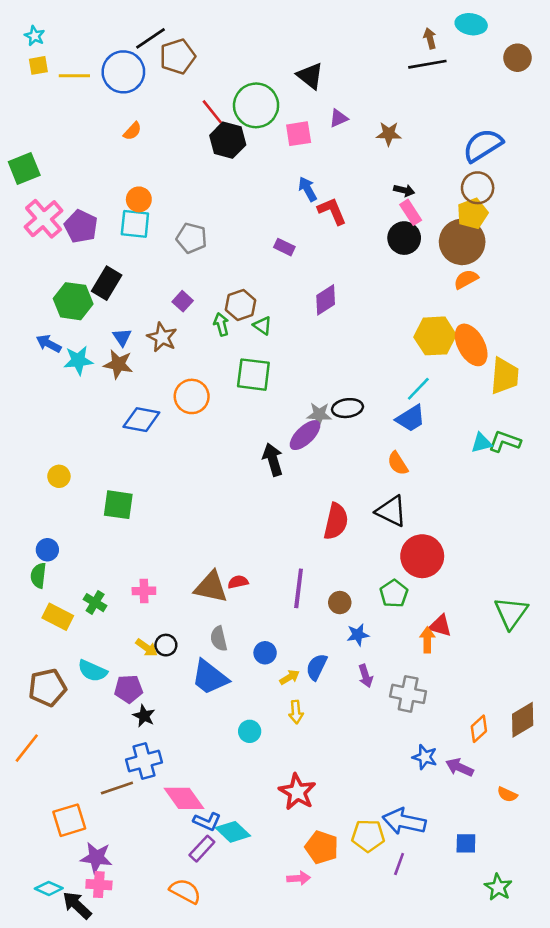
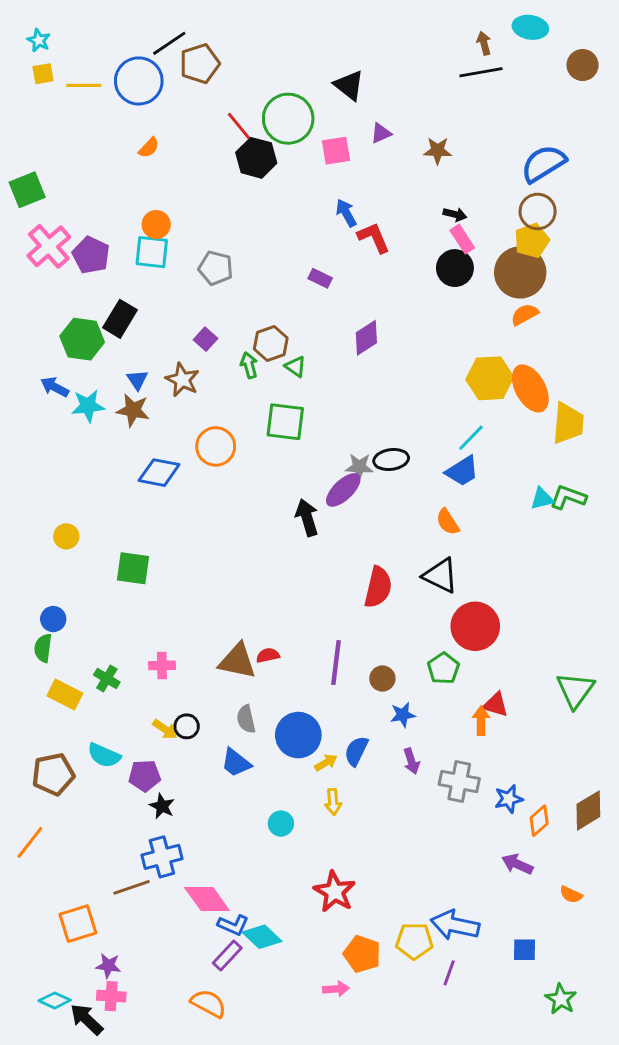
blue circle: (265, 653) -> (298, 735), size x1.8
blue trapezoid: (210, 677) -> (236, 763), size x0.7
blue star: (425, 757) -> (509, 799), moved, turned -30
purple star: (96, 858) -> (108, 966), size x0.7

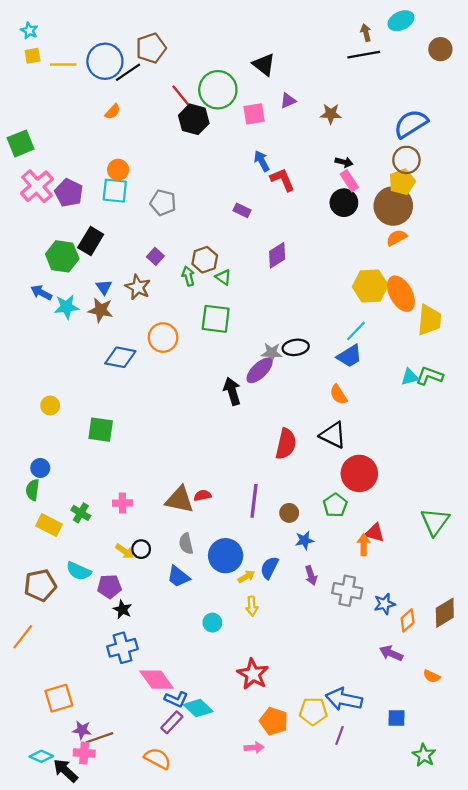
cyan ellipse: (530, 27) -> (401, 21), turned -35
black line: (169, 43) -> (128, 72), moved
brown line: (132, 887) -> (99, 738), moved

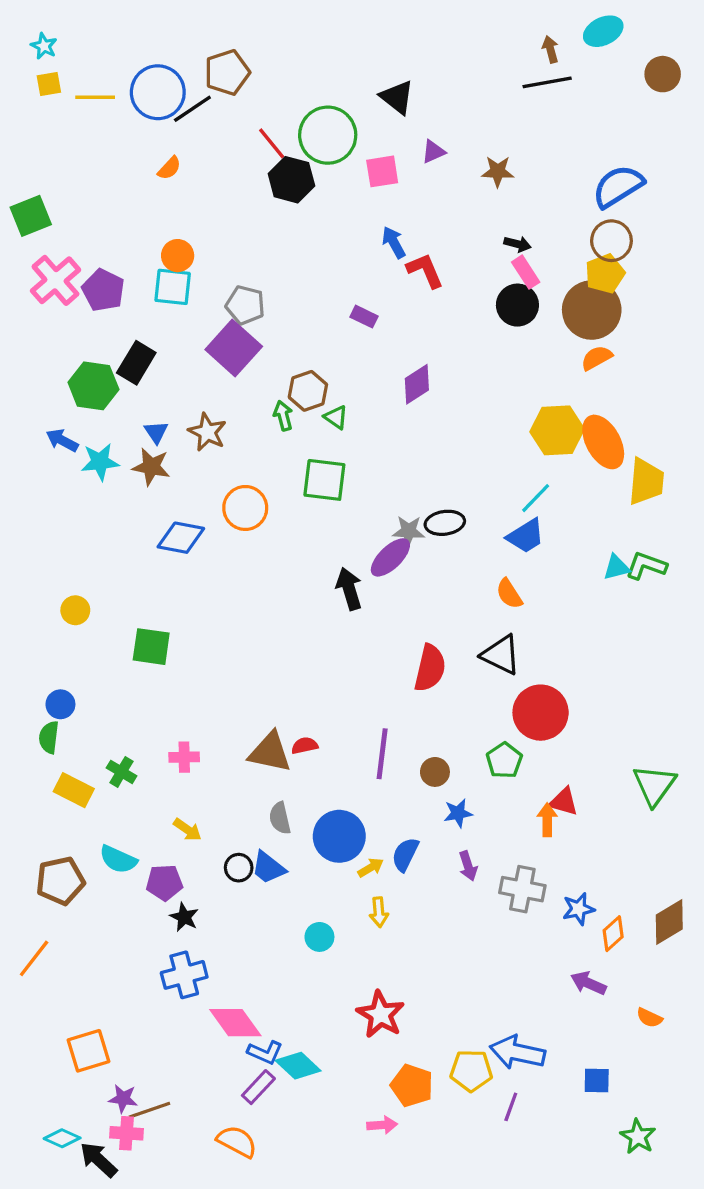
purple square: (155, 256) -> (234, 348), moved, size x2.0
black circle: (141, 549) -> (239, 868), moved

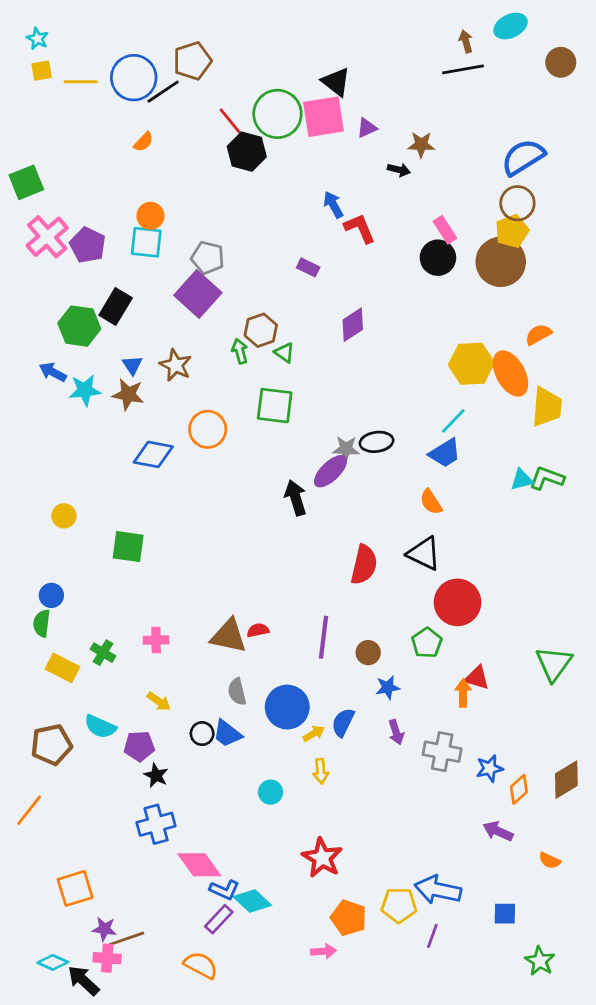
pink square: (382, 171) -> (324, 117), moved, size x1.5
black arrow: (517, 244) -> (399, 170), moved
orange semicircle: (597, 358) -> (538, 334), moved

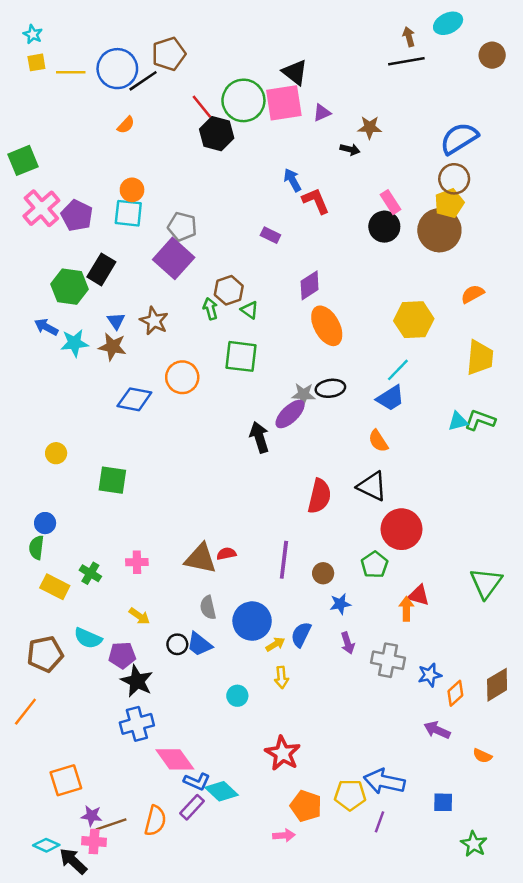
orange ellipse: (511, 373) -> (327, 326), moved
black star: (156, 775) -> (137, 681), size x1.5
orange semicircle: (201, 965) -> (155, 821), moved, turned 76

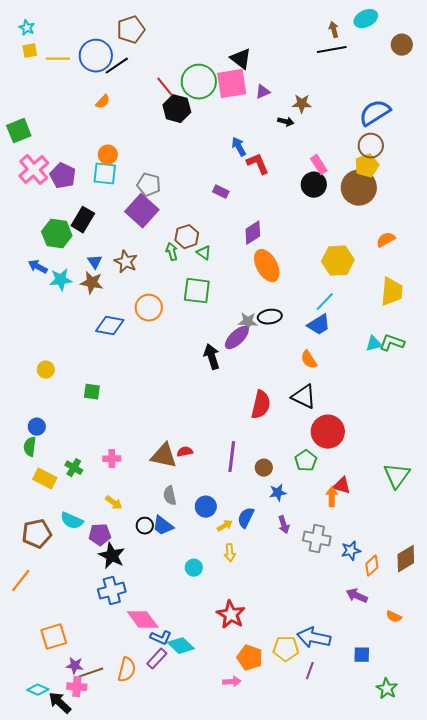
brown pentagon: (169, 54) -> (131, 30), moved
green square: (112, 480) -> (92, 392), size x0.7
blue circle: (252, 621) -> (206, 507), size x0.7

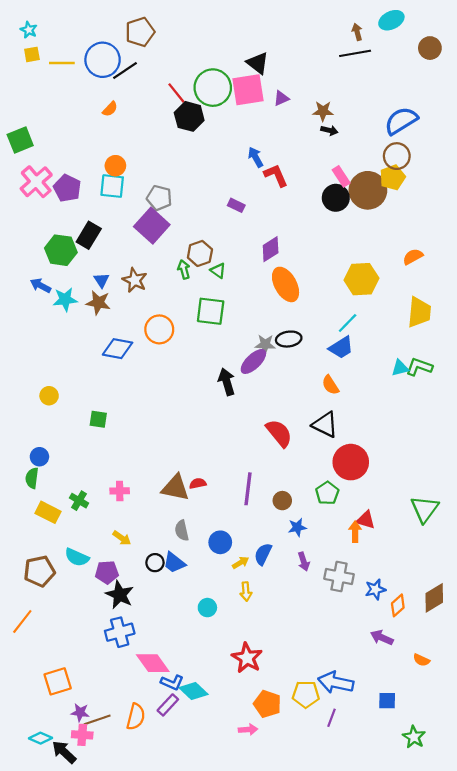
black arrow: (286, 122) -> (329, 130), moved
brown circle: (359, 188) -> (368, 190), moved
red semicircle: (261, 405) -> (279, 433), turned -52

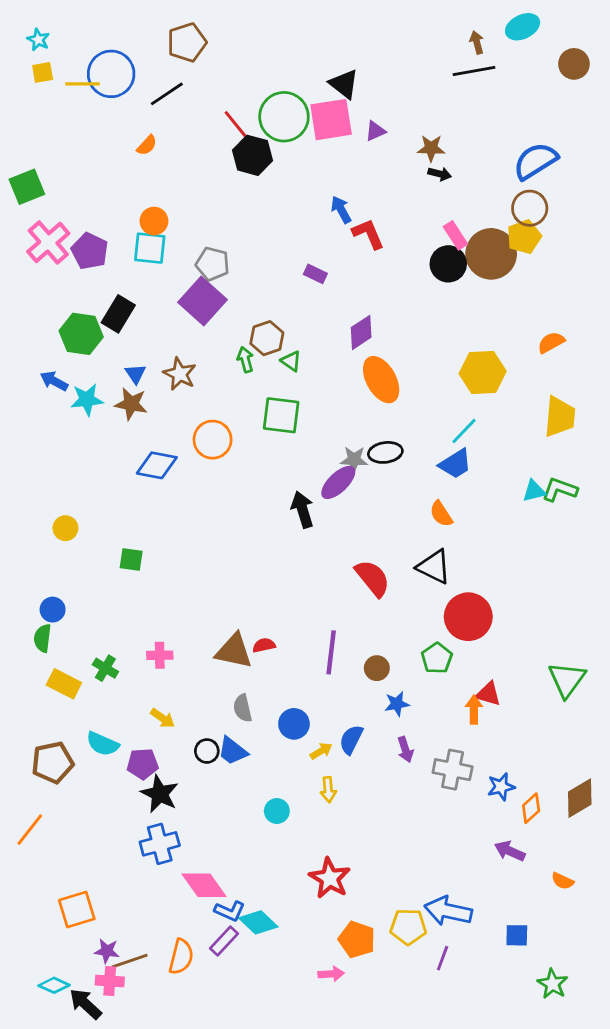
blue circle: (103, 60) -> (111, 74), moved

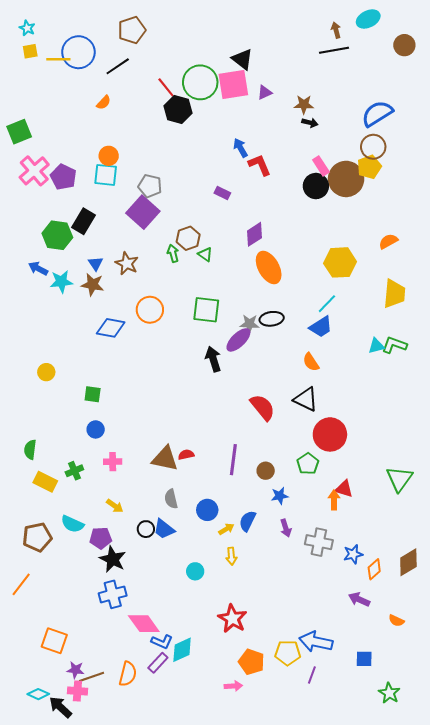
green square: (281, 415) -> (206, 310), moved
blue circle: (53, 610) -> (96, 429), moved
green cross: (105, 668) -> (74, 471), turned 36
orange square: (77, 910) -> (54, 641), turned 36
cyan diamond: (258, 922) -> (182, 650), turned -68

